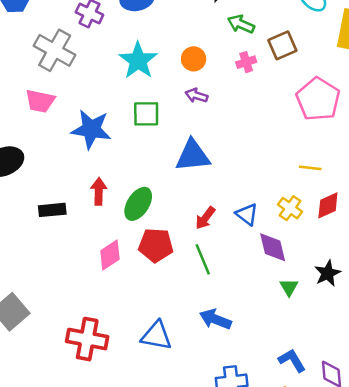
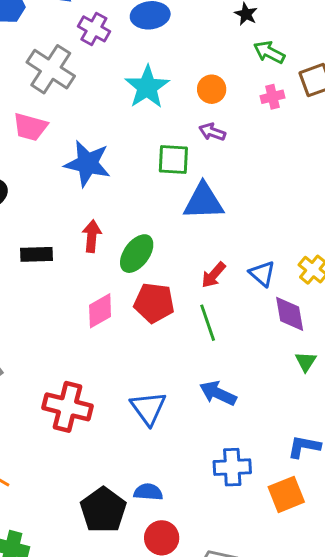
green square: (146, 114) -> (173, 160), moved
blue triangle: (157, 336) -> (148, 408), turned 40
blue L-shape: (292, 360) -> (304, 447), turned -52

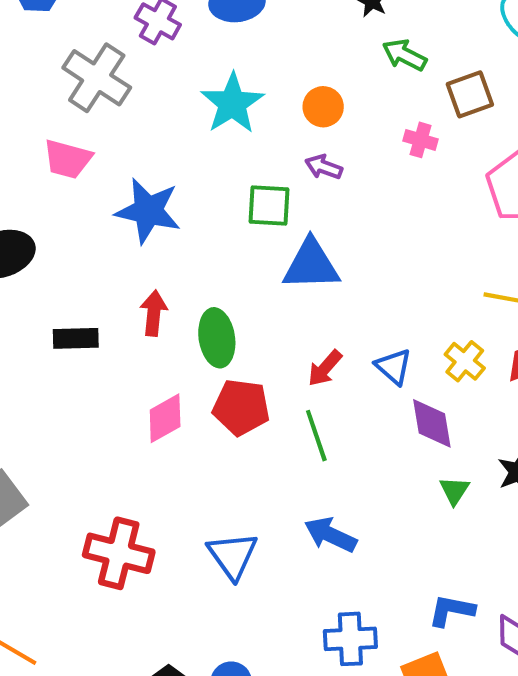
pink cross: (272, 97) -> (420, 140), moved, turned 30
green ellipse: (137, 254) -> (217, 338), turned -45

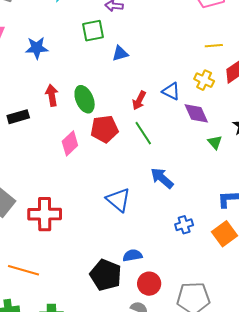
blue star: (148, 211) -> (37, 48), size x0.7
blue triangle: (311, 265) -> (120, 53), size x0.6
blue arrow: (331, 535) -> (162, 178), turned 30
red cross: (119, 553) -> (45, 214), moved
blue cross: (350, 639) -> (184, 225), size x0.7

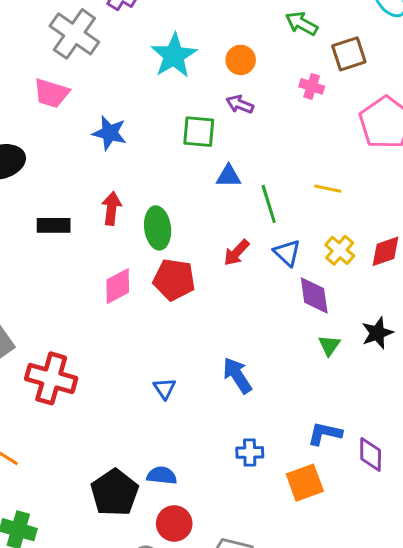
yellow line: (214, 46) -> (328, 189), moved
green line: (143, 133) -> (269, 204), moved
blue triangle: (118, 200) -> (165, 389), size x0.6

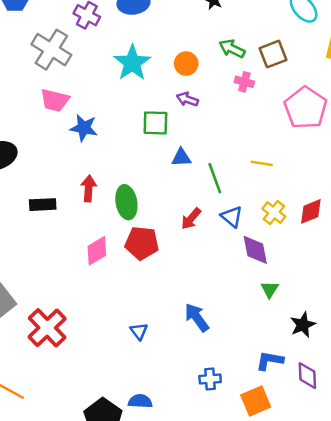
green arrow: (302, 23) -> (232, 49), moved
pink trapezoid: (51, 93) -> (55, 100), moved
black star: (377, 333) -> (303, 325), moved
red cross: (51, 378) -> (47, 328), turned 33

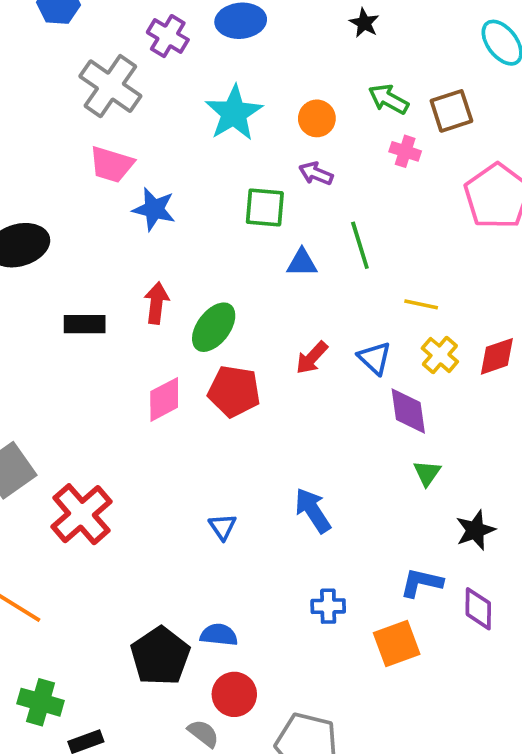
yellow line: (262, 163) -> (421, 304), moved
green line: (215, 178) -> (360, 245), moved
green ellipse: (126, 202) -> (214, 327), turned 44

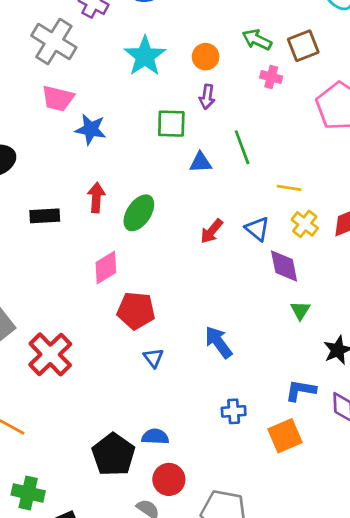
purple arrow: (316, 174) -> (207, 97), turned -100
red pentagon: (234, 391) -> (136, 311), moved

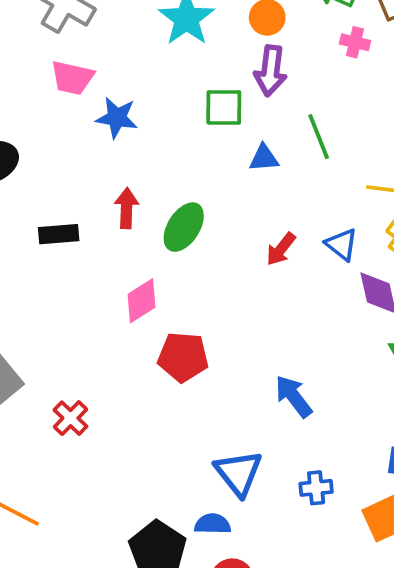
purple arrow: (207, 97) -> (271, 71), size x1.5
red cross: (50, 354) -> (70, 418), size x0.6
blue triangle: (153, 358) -> (238, 473), moved, size x1.8

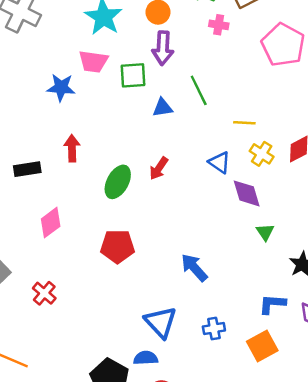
pink trapezoid: (72, 78) -> (93, 62), moved
green ellipse: (184, 227) -> (118, 182), moved
red arrow: (281, 249) -> (159, 168), moved
pink diamond: (142, 301) -> (51, 223), moved

